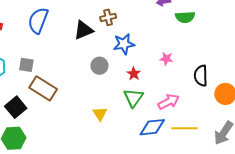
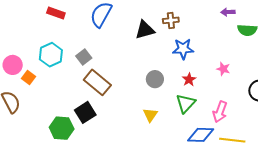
gray square: (26, 65) -> (84, 57), turned 35
gray circle: (99, 66) -> (155, 79), moved
pink arrow: (169, 102) -> (220, 112), turned 130
black square: (16, 107) -> (85, 112), moved

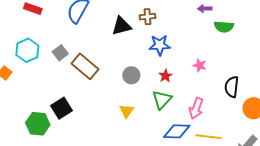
brown rectangle: (97, 82) -> (85, 66), moved

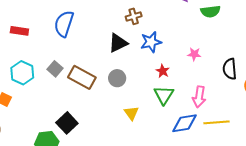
black triangle: (121, 26) -> (118, 43), moved
gray circle: (131, 75) -> (117, 78), moved

